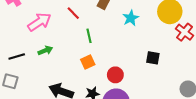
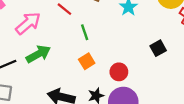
green arrow: (45, 50) -> (38, 54), size x1.5
black square: (153, 58) -> (158, 48), turned -32

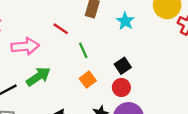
pink arrow: (28, 23) -> (25, 46), turned 40
black square: (158, 48) -> (123, 66), moved

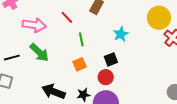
cyan star: (125, 21) -> (121, 34), moved
green arrow: (38, 77) -> (39, 52), turned 65

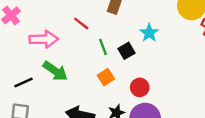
black square: (111, 59) -> (126, 51), moved

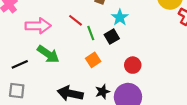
red line: (81, 23) -> (76, 20), moved
cyan star: (149, 33) -> (120, 17), moved
red circle: (140, 87) -> (133, 65), moved

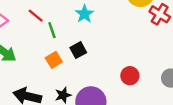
black square: (112, 37) -> (78, 50), moved
red circle: (133, 65) -> (130, 76), moved

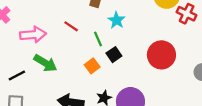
green line: (52, 30) -> (98, 39), moved
red circle: (130, 76) -> (161, 55), moved, size x1.6

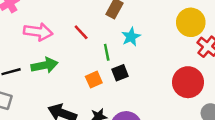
red circle: (161, 55) -> (188, 82), moved
green arrow: (45, 63) -> (45, 65), turned -55

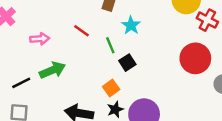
pink arrow: (38, 32) -> (40, 39), size x0.7
orange square: (94, 80) -> (111, 88), moved

